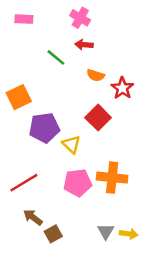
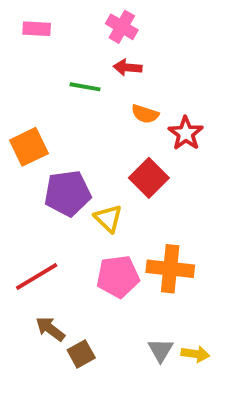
green line: (56, 57) -> (85, 87), turned -30

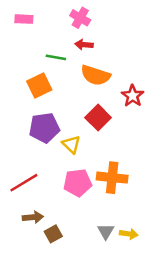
orange semicircle: (145, 114) -> (95, 75), size x1.6
red star: (186, 133) -> (133, 96), moved
orange square: (29, 147) -> (39, 86), moved
brown arrow: (50, 329) -> (33, 217), turned 138

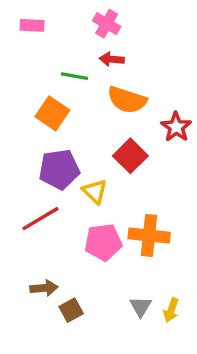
orange square: (39, 86) -> (52, 113), turned -30
red line: (24, 183) -> (41, 219), moved
yellow arrow: (129, 234) -> (171, 310), turned 102

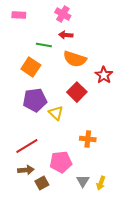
red line: (41, 219) -> (27, 146), moved
orange cross: (149, 235) -> (88, 139), size x0.7
pink pentagon: (103, 242) -> (61, 162), moved

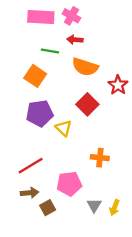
pink rectangle: (19, 15) -> (41, 17), moved, size x1.6

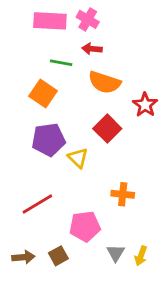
brown arrow: (29, 193) -> (23, 257), moved

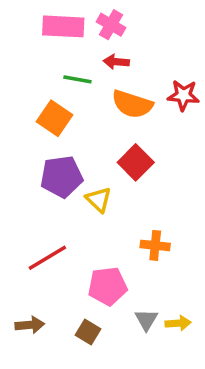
red star: (145, 105) -> (183, 95), moved, turned -30
brown square: (58, 256) -> (88, 332), moved, turned -30
yellow arrow: (141, 256) -> (178, 323), turned -114

